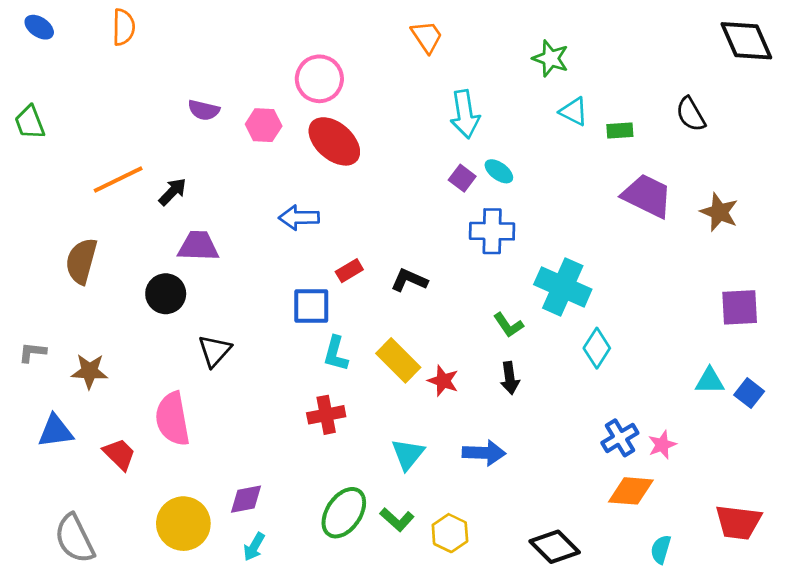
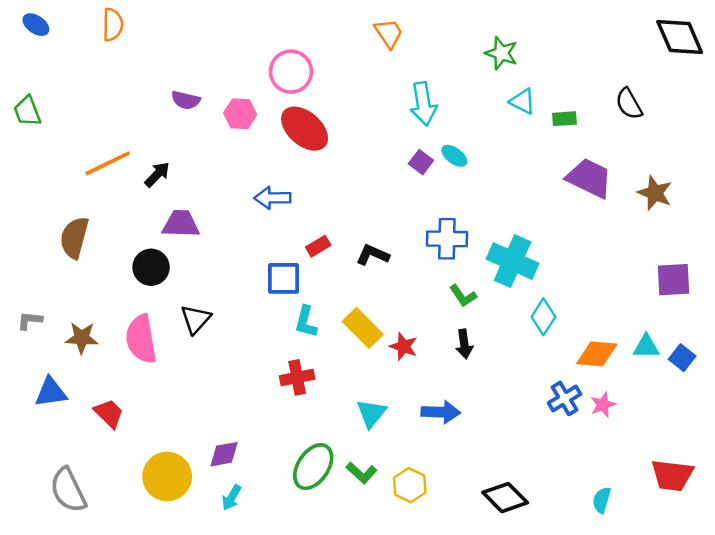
blue cross: (492, 231) -> (447, 239), moved
pink semicircle: (172, 419) -> (141, 339), moved
orange diamond: (631, 491) -> (597, 354), moved

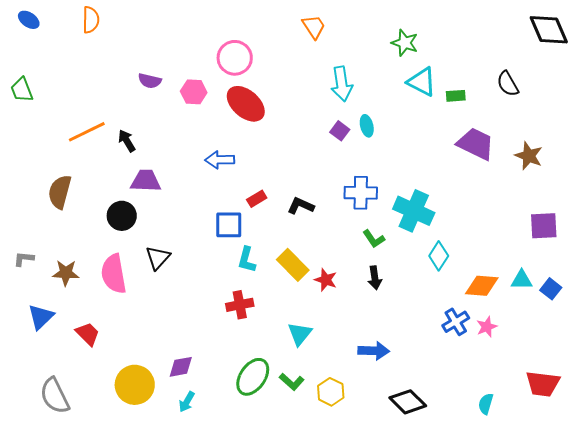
cyan triangle: (522, 101) -> (422, 82), size x1.4
cyan ellipse: (454, 156) -> (367, 126), turned 40
black arrow: (157, 174) -> (127, 141), turned -75
blue triangle: (51, 392) -> (41, 317), turned -36
blue arrow: (441, 412) -> (374, 351), moved

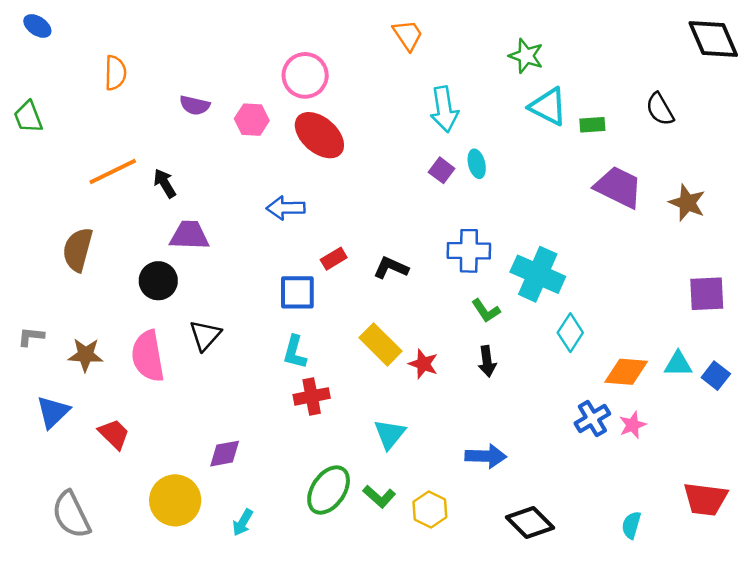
orange semicircle: (91, 20) -> (115, 73), moved
cyan L-shape: (247, 260) -> (295, 352), moved
purple diamond: (181, 367) -> (225, 454), moved

